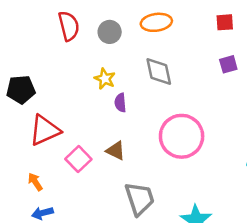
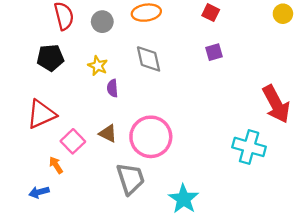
red square: (225, 22) -> (211, 13), turned 30
black pentagon: (21, 89) -> (50, 58), moved
pink circle: (182, 136) -> (151, 137), moved
orange arrow: (35, 182) -> (56, 165), moved

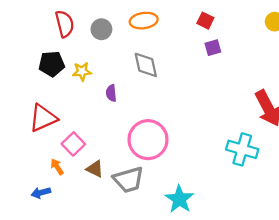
purple square: (214, 52) -> (213, 48), moved
yellow star: (98, 66) -> (82, 71), moved, turned -30
brown triangle: (108, 133) -> (95, 169), moved
gray trapezoid: (130, 179) -> (129, 180), turned 92

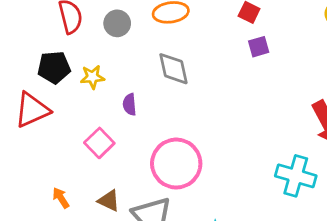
red triangle: (43, 118) -> (32, 110), moved
pink square: (73, 144) -> (99, 143), moved

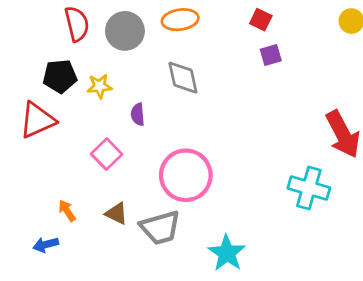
gray circle: (117, 23) -> (125, 31), size x1.4

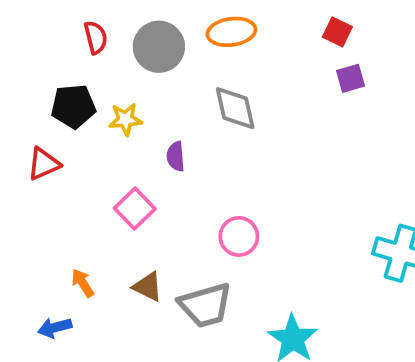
red semicircle: (77, 24) -> (96, 37), size x0.7
red triangle: (37, 120) -> (44, 164), size x0.7
pink circle: (186, 175) -> (239, 236), size x0.6

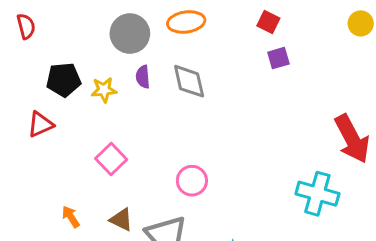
red semicircle: (96, 37) -> (26, 26), moved
purple semicircle: (176, 156) -> (143, 77), moved

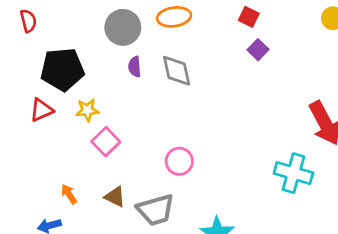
purple square: (278, 58) -> (258, 50), turned -30
black pentagon: (64, 80) -> (62, 69), size x1.4
yellow star: (104, 90) -> (87, 110), moved

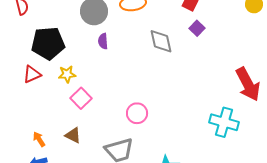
gray diamond: (177, 71) -> (161, 41), moved
orange arrow: (69, 194) -> (39, 139), moved
brown triangle: (115, 197) -> (73, 135), moved

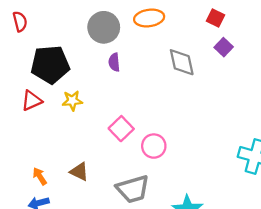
pink square: (81, 98) -> (121, 129), moved

